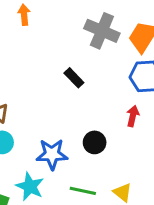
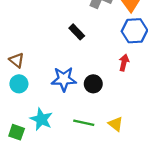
blue star: (52, 154) -> (64, 79), moved

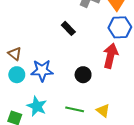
red arrow: (124, 63) -> (110, 56), size x1.6
blue star: (64, 79) -> (42, 70), moved

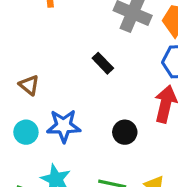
brown triangle: (15, 54) -> (29, 85), moved

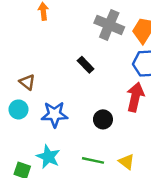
cyan circle: (26, 132) -> (18, 109), moved

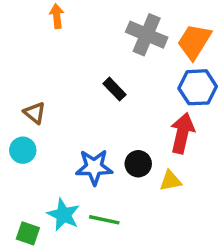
blue star: (55, 114) -> (94, 167), moved
green line: (93, 160) -> (104, 220), moved
yellow triangle: (127, 162) -> (170, 181), moved, turned -49

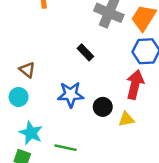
blue star: (94, 167) -> (71, 94), moved
cyan star: (64, 215) -> (31, 133), moved
green line: (104, 220) -> (66, 148), moved

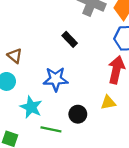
black circle: (103, 107) -> (78, 114), moved
cyan star: (31, 133) -> (31, 107), moved

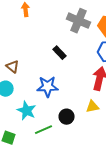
green line: (51, 129) -> (44, 130), turned -36

